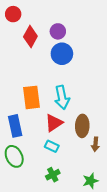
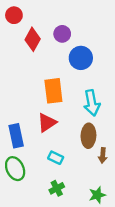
blue circle: (62, 54) -> (81, 58), moved
orange rectangle: (31, 97) -> (53, 91), moved
cyan arrow: (62, 97) -> (92, 103), moved
red triangle: (54, 123) -> (47, 123), moved

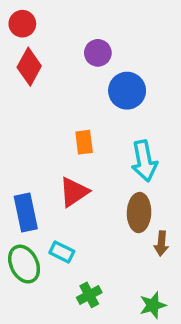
red diamond: (33, 39) -> (29, 67), moved
orange rectangle: (53, 91) -> (84, 142), size x0.6
cyan rectangle: (56, 158) -> (62, 252), moved

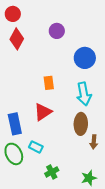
blue circle: (127, 91) -> (85, 58), moved

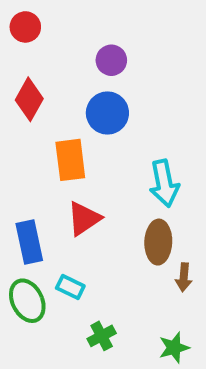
red diamond: (17, 39) -> (29, 99), moved
blue circle: (85, 58) -> (107, 113), moved
orange rectangle: (49, 83) -> (70, 160), moved, size x1.5

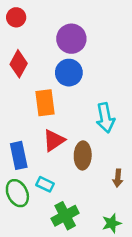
purple circle: (111, 60) -> (71, 39), size x1.5
brown ellipse: (158, 242) -> (83, 155), moved
green cross: (102, 336) -> (65, 216), size x1.5

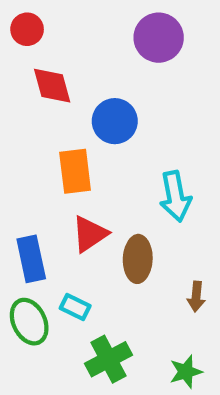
purple circle: (71, 39) -> (159, 38), moved
red diamond: (19, 64) -> (52, 86), moved, turned -44

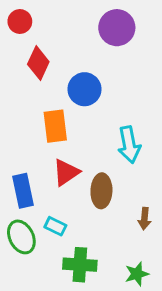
red diamond: (52, 86) -> (38, 63), turned 40
green cross: (108, 359) -> (80, 265), turned 32

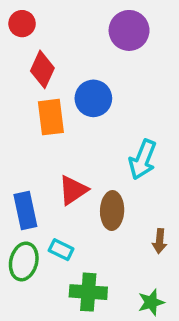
orange rectangle: (55, 126) -> (51, 117), moved
cyan arrow: (129, 145) -> (143, 160), turned 33
green ellipse: (21, 237) -> (24, 261), turned 40

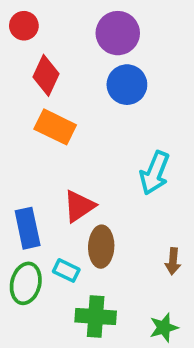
purple circle: (129, 30) -> (118, 33), moved
blue circle: (93, 98) -> (127, 85), moved
orange rectangle: (51, 117) -> (55, 127), turned -57
brown ellipse: (112, 211) -> (101, 247), moved

